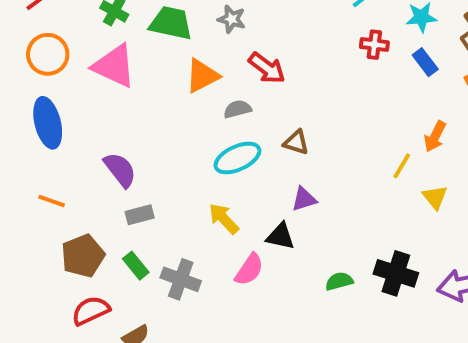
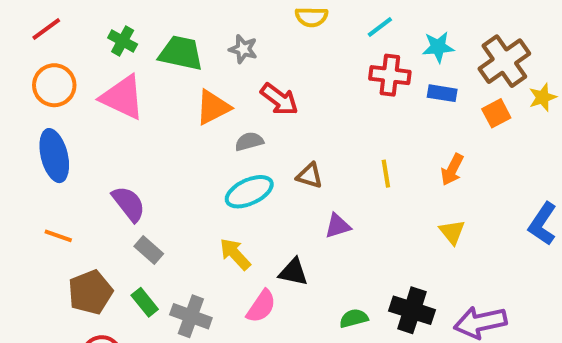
red cross: (374, 45) -> (390, 75), size x1.4
blue rectangle: (425, 62) -> (442, 93), turned -44
yellow line: (402, 166) -> (386, 174), moved, turned -40
purple triangle: (304, 199) -> (338, 226), moved
gray rectangle: (140, 215) -> (149, 250), turned 56

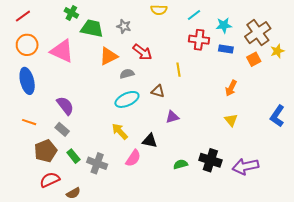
green cross: (123, 41) -> (71, 13), moved
yellow line: (386, 174) -> (178, 70), moved
gray rectangle: (149, 250) -> (62, 129), moved

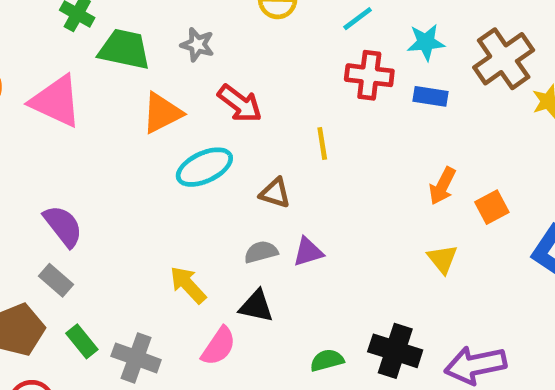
orange square: (254, 59) -> (492, 207), moved
gray semicircle: (127, 74) -> (261, 252), moved
cyan ellipse: (127, 99) -> (204, 167), moved

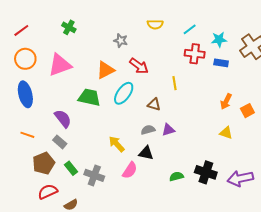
green trapezoid: (124, 49) -> (89, 97), moved
pink triangle: (56, 101) -> (60, 65), turned -45
cyan ellipse: (204, 167) -> (124, 93), turned -30
yellow triangle: (442, 259) -> (226, 133), turned -32

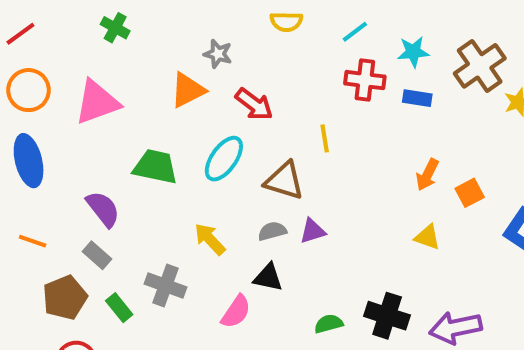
orange triangle: (105, 70) -> (188, 90), moved
brown triangle: (154, 104) -> (284, 181), size x1.5
yellow arrow: (117, 144) -> (210, 239), moved
gray cross: (94, 175) -> (165, 285), moved

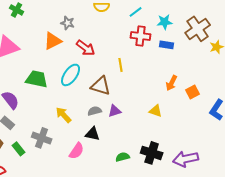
yellow triangle: (427, 237) -> (156, 111), moved

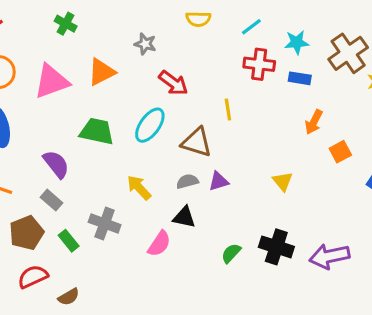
orange triangle: (53, 41) -> (101, 72), moved
orange arrow: (172, 83) -> (314, 122), moved
yellow triangle: (156, 111) -> (283, 181), turned 32
green semicircle: (123, 157) -> (231, 253), turned -32

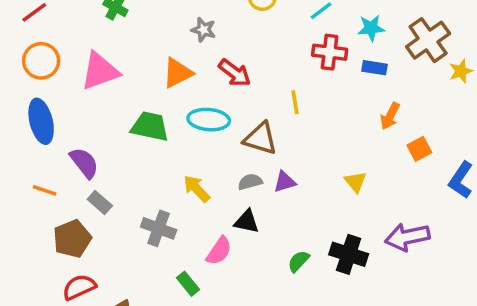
orange triangle: (101, 72) -> (178, 73), moved
cyan ellipse: (150, 125) -> (209, 120), turned 60
purple semicircle: (56, 164) -> (84, 163), moved
green rectangle: (69, 241) -> (188, 284), moved
purple arrow: (329, 256) -> (407, 237), moved

